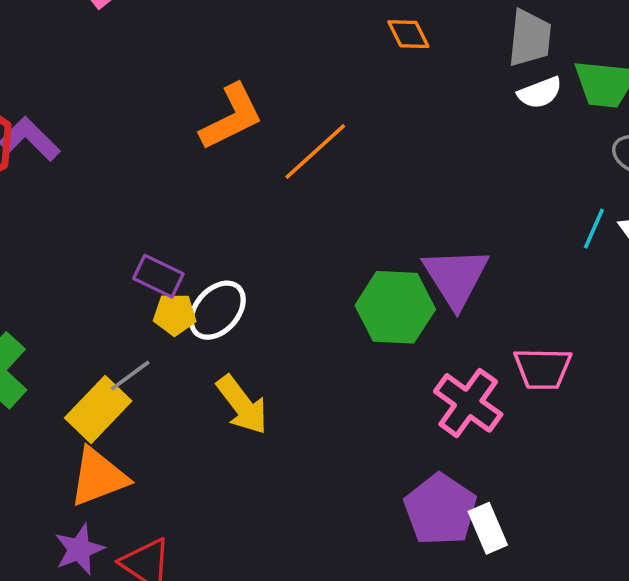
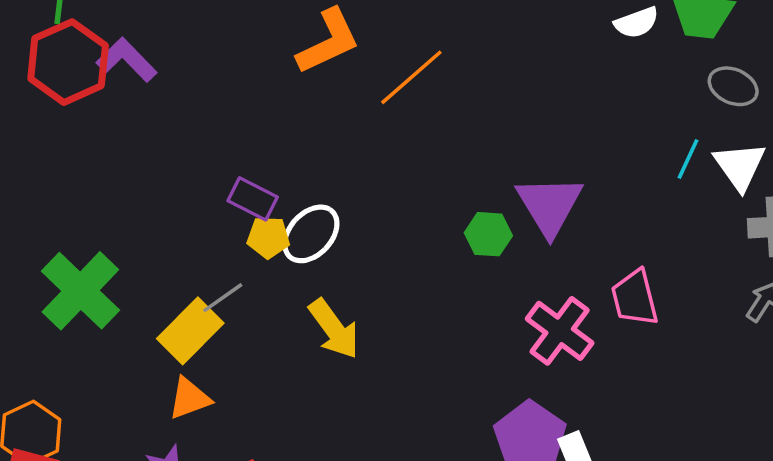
green hexagon: (395, 307) -> (488, 234), size x0.6
pink trapezoid: (543, 369) -> (635, 298), turned 74
orange triangle: (98, 477) -> (189, 398), size x0.7

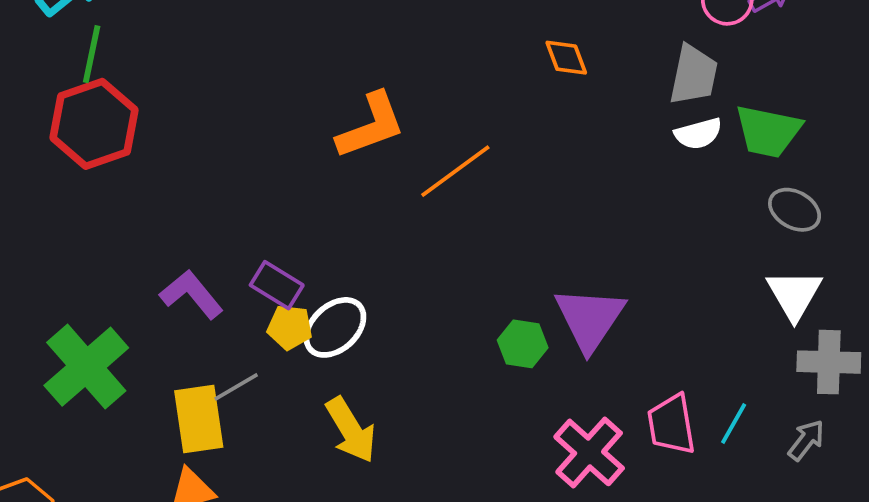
purple L-shape: (127, 60) -> (191, 294), moved
cyan line: (688, 159) -> (734, 424), moved
yellow rectangle: (190, 331) -> (199, 419), turned -58

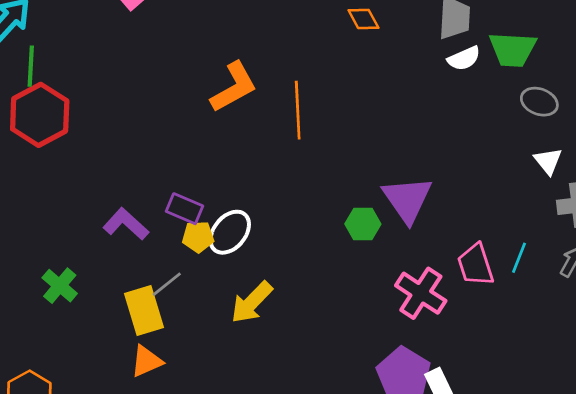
orange line: (455, 171) -> (298, 110), turned -48
white triangle: (794, 294) -> (548, 161), size x0.7
green cross: (86, 367) -> (60, 286), size x0.6
yellow arrow: (351, 430) -> (252, 302), turned 84

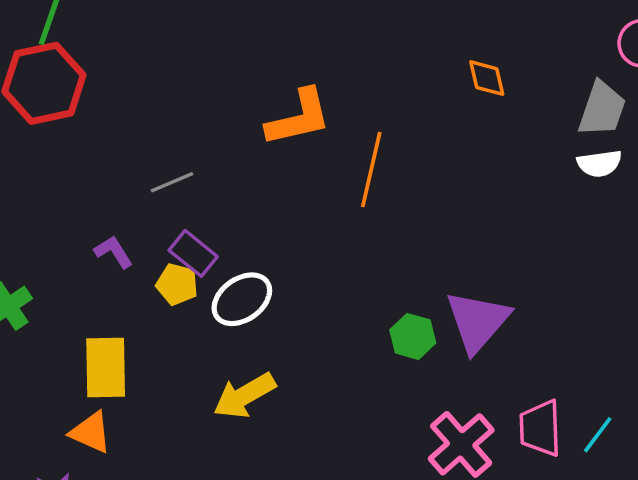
purple L-shape: (126, 224) -> (114, 252), size x0.7
yellow pentagon: (198, 237) -> (177, 284), moved
gray line: (167, 284) -> (172, 182), moved
orange triangle: (146, 361) -> (91, 432), turned 32

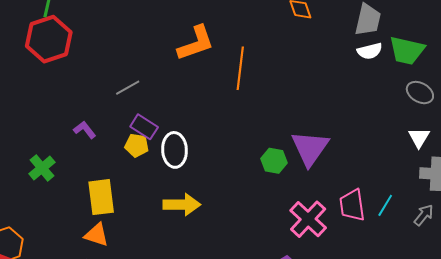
purple L-shape: (114, 252) -> (85, 130), moved
white ellipse: (242, 299) -> (175, 150), turned -52
yellow arrow: (244, 396) -> (182, 205), turned -144

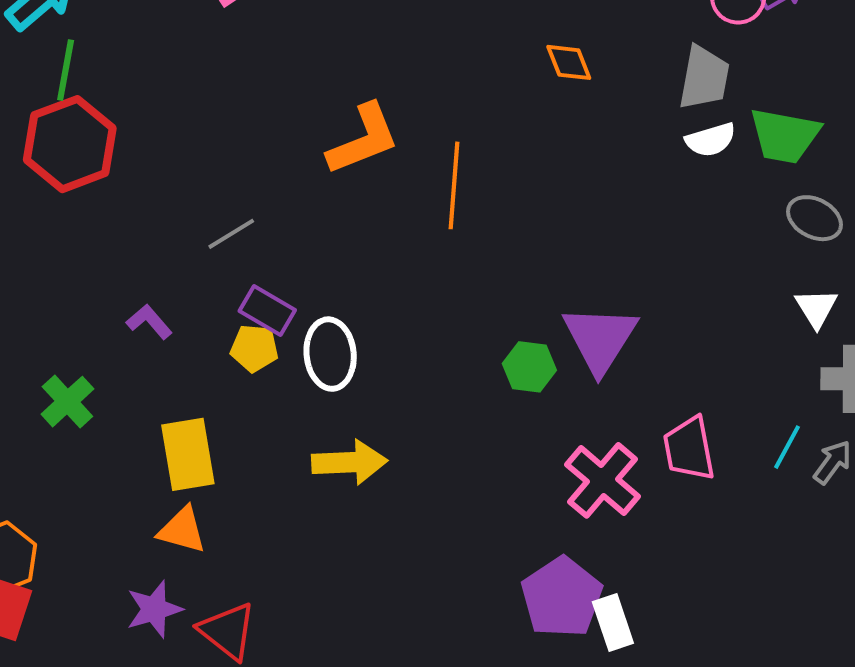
cyan line: (385, 205) -> (787, 447), moved

